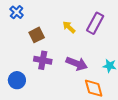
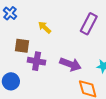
yellow arrow: (69, 27) -> (45, 27), moved
brown square: (37, 35) -> (22, 46), moved, turned 35

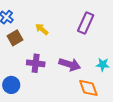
brown square: (22, 46) -> (15, 38), moved, turned -35

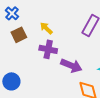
purple cross: (36, 63) -> (48, 49), moved

